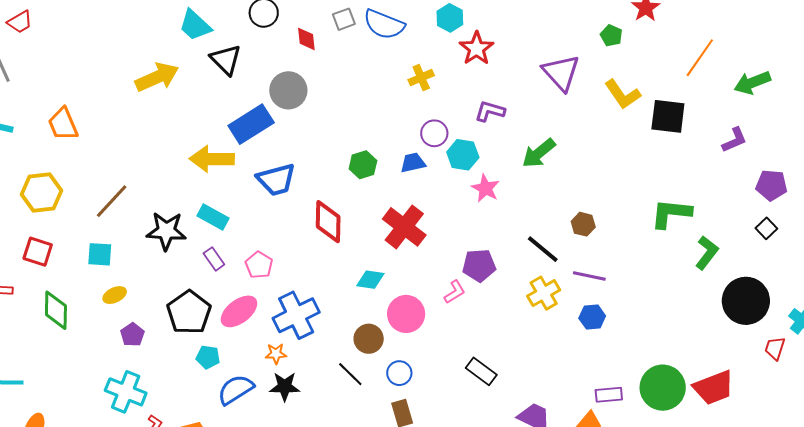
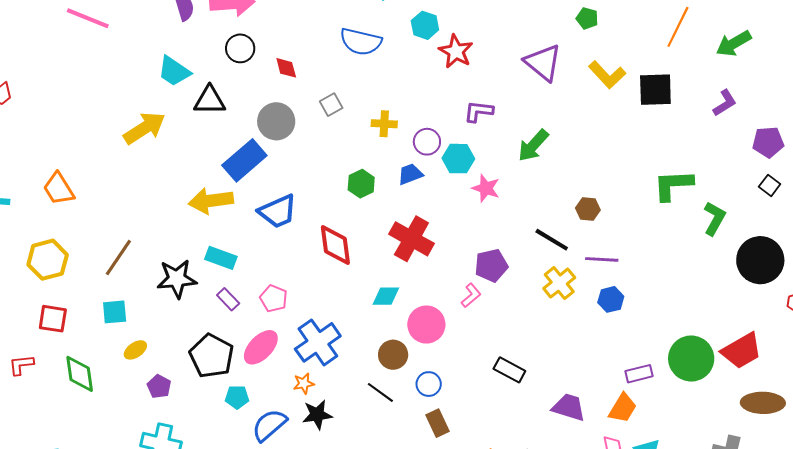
gray square: (344, 19) -> (331, 105), moved
black triangle: (226, 60) -> (210, 100), turned -36
yellow cross: (421, 78) -> (384, 124), moved, turned 35

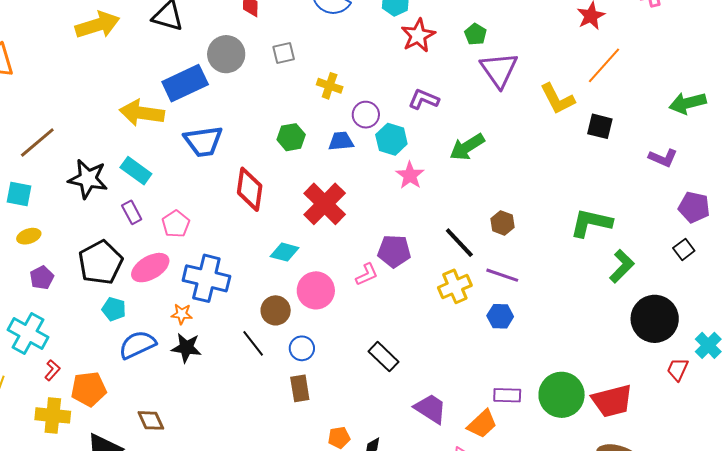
green pentagon: (587, 18) -> (476, 34), moved
orange line: (678, 27) -> (604, 65), moved
black square: (655, 90) -> (600, 126), size x0.7
purple L-shape: (725, 103) -> (663, 158), turned 40
blue cross: (318, 342) -> (206, 278), turned 33

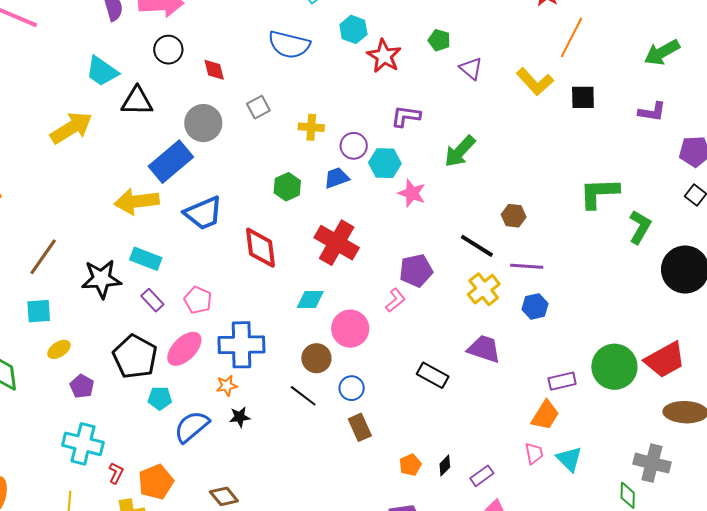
purple triangle: (499, 70) -> (471, 68), size x0.6
black star: (186, 348) -> (240, 417), size x0.7
purple trapezoid: (430, 409) -> (484, 349), moved

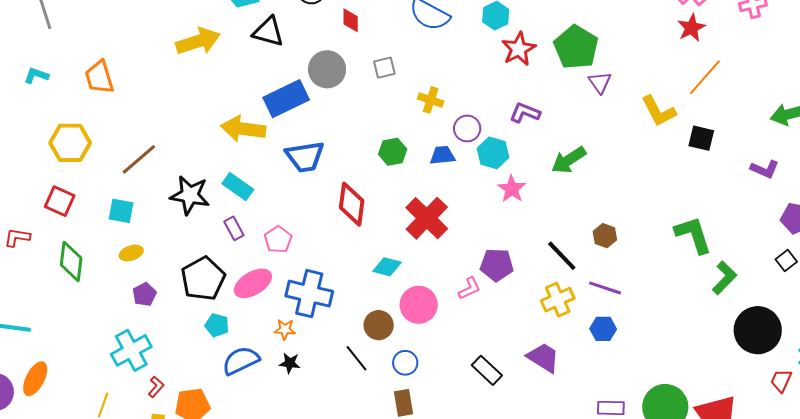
green pentagon: (439, 40) -> (576, 47), size x2.0
green L-shape: (599, 193) -> (693, 235), turned 60
cyan cross: (83, 444) -> (131, 350), turned 33

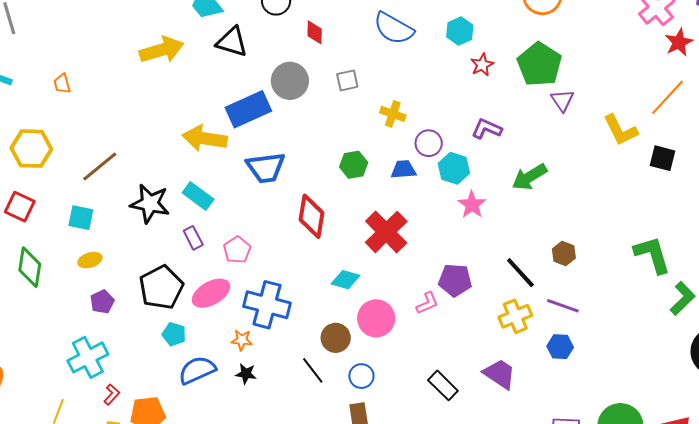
red star: (691, 28) -> (679, 42), moved
red star: (519, 49) -> (482, 65), size x0.7
orange trapezoid: (99, 77) -> (62, 84), size x0.6

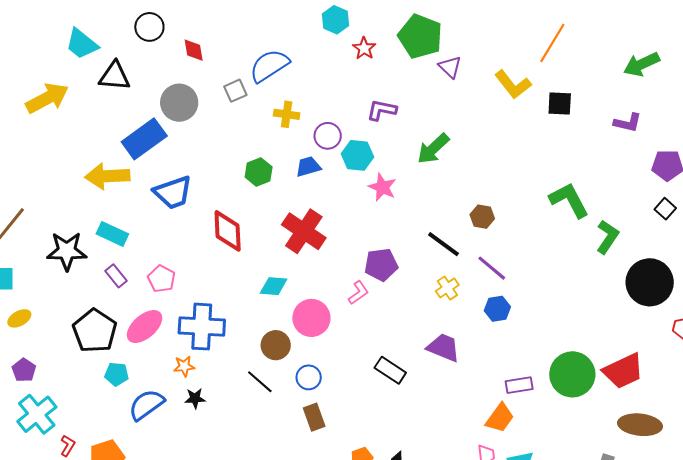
blue semicircle: (394, 28) -> (269, 66), moved, turned 129
purple pentagon: (102, 302) -> (24, 370), moved
purple line: (563, 306) -> (492, 268), turned 32
yellow cross: (515, 316) -> (447, 288), size x0.7

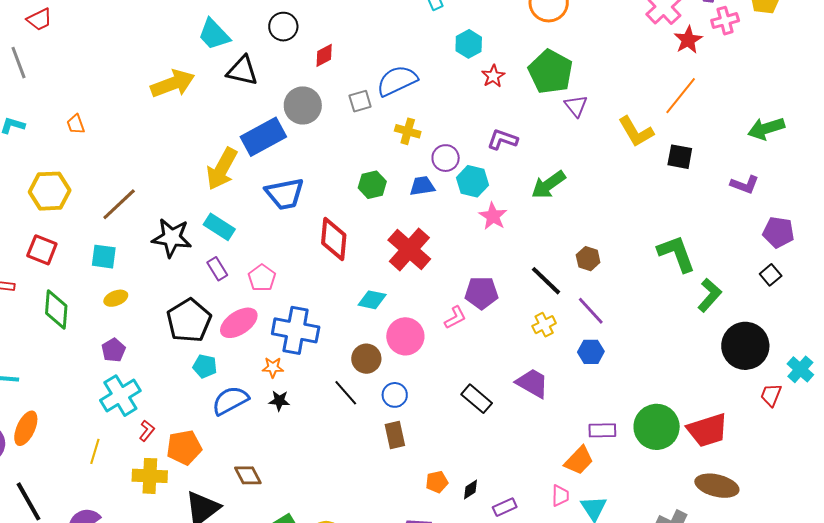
red diamond: (194, 50) -> (324, 55), turned 65
yellow arrow: (107, 176) -> (222, 169), turned -66

